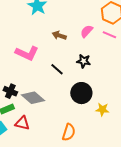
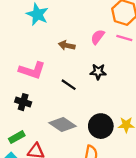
black cross: (10, 91) -> (23, 102), moved
black circle: (81, 93) -> (101, 126), moved
gray diamond: (33, 98) -> (62, 124), moved

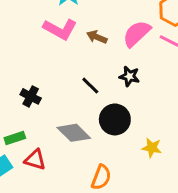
pink semicircle: (98, 37) -> (137, 34), size x1.5
pink L-shape: (32, 70) -> (60, 29), moved
black circle: (101, 126) -> (115, 119), moved

